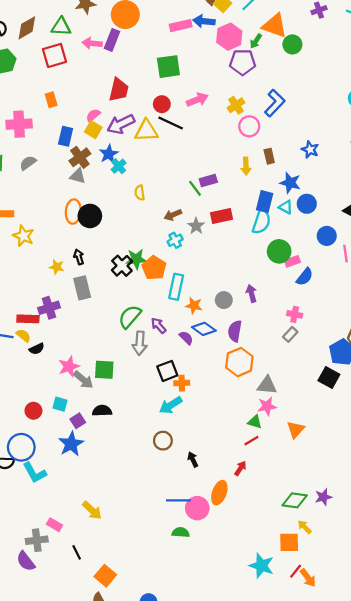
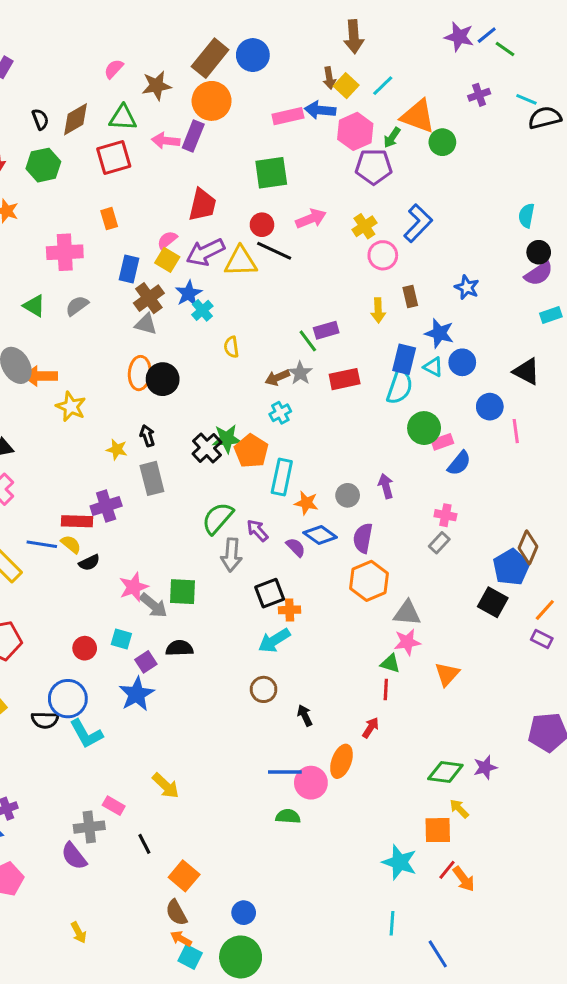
gray star: (196, 226) -> (300, 373), moved
red line: (251, 441) -> (386, 689), turned -56

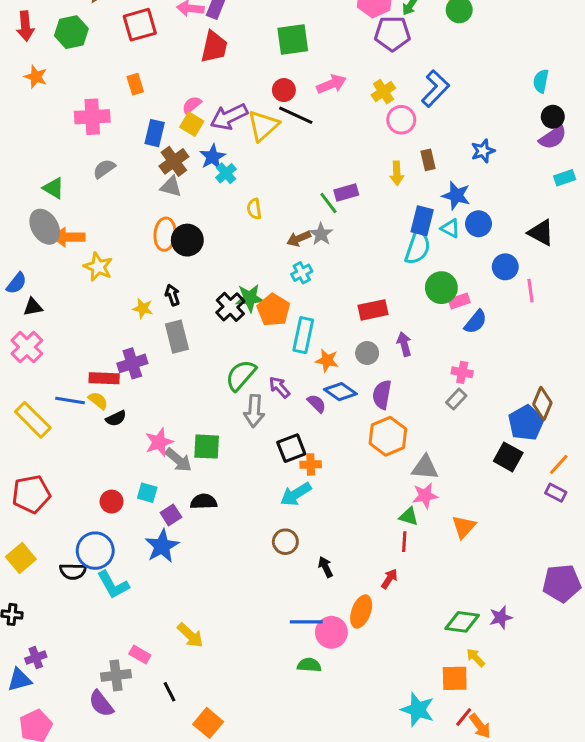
red trapezoid: (202, 205) -> (214, 47), moved
yellow triangle: (241, 261) -> (263, 126), turned -40
blue star: (467, 287) -> (483, 151), turned 30
green triangle: (34, 306) -> (54, 188), moved
red rectangle: (345, 379) -> (373, 310), moved

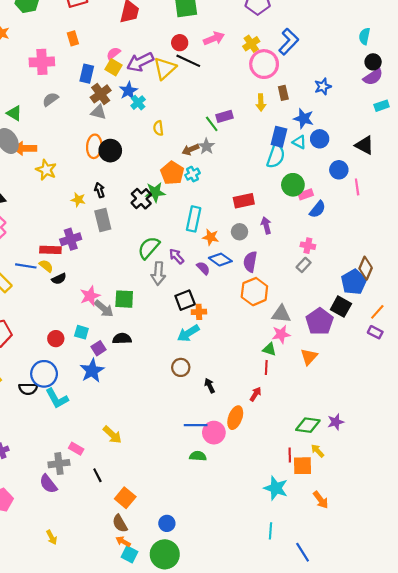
pink circle: (401, 120) -> (264, 64), size x1.4
orange pentagon: (273, 310) -> (172, 173), moved
purple pentagon: (562, 583) -> (320, 321), moved, turned -30
red line: (464, 717) -> (290, 455), moved, turned -40

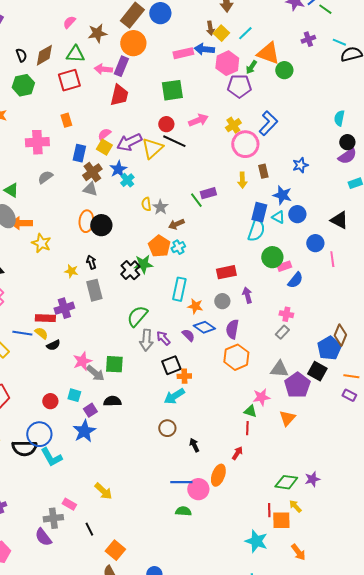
gray star: (206, 146) -> (160, 207), moved
purple arrow: (176, 256) -> (163, 338), moved
orange line: (377, 312) -> (351, 376), turned 56
gray triangle: (281, 314) -> (279, 369), moved
black semicircle: (28, 389) -> (24, 448), size x1.4

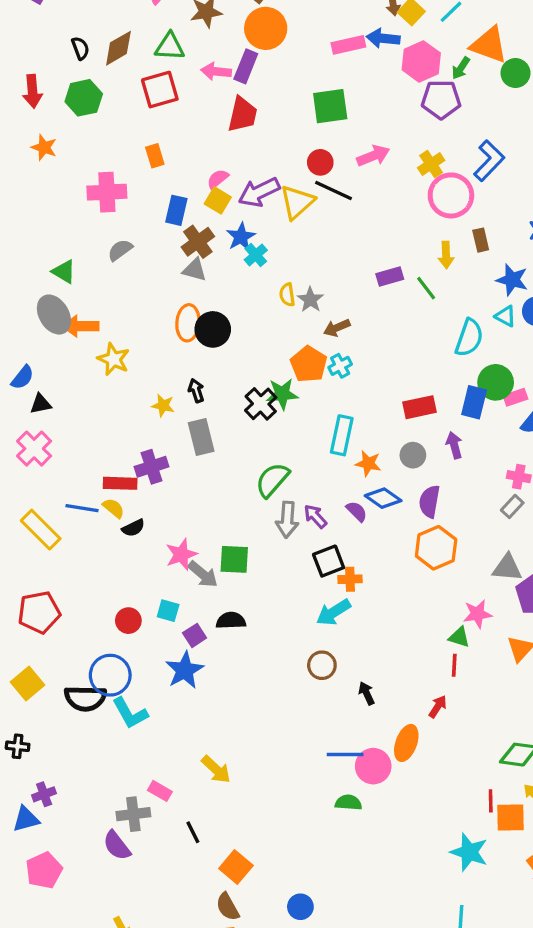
green line: (196, 200) -> (426, 288), moved
blue rectangle: (259, 212) -> (474, 402), moved

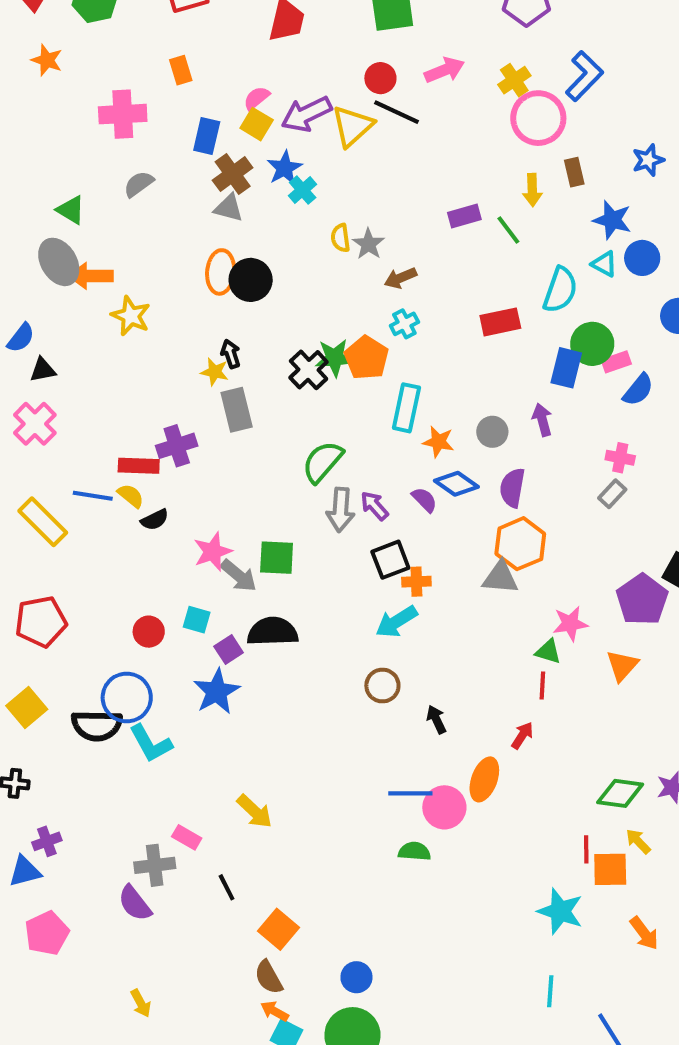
orange pentagon: (309, 364) -> (366, 358), moved
yellow star: (163, 406) -> (215, 372), moved
red rectangle: (420, 407) -> (500, 322), moved
gray triangle: (507, 568) -> (500, 578), moved
black semicircle: (231, 621) -> (273, 632), size x1.4

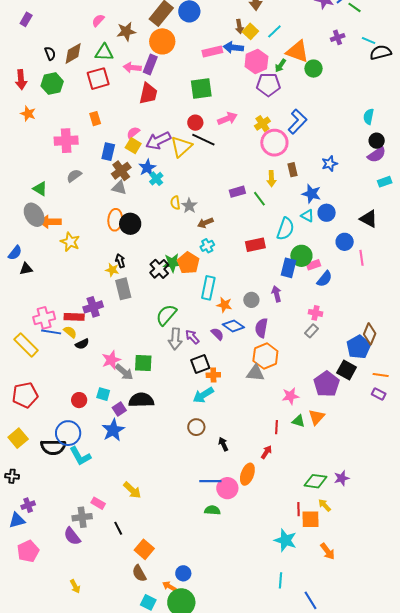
pink cross: (35, 424) -> (44, 318), moved, turned 30
green triangle: (548, 652) -> (298, 421), moved
orange arrow: (275, 1011) -> (169, 586), moved

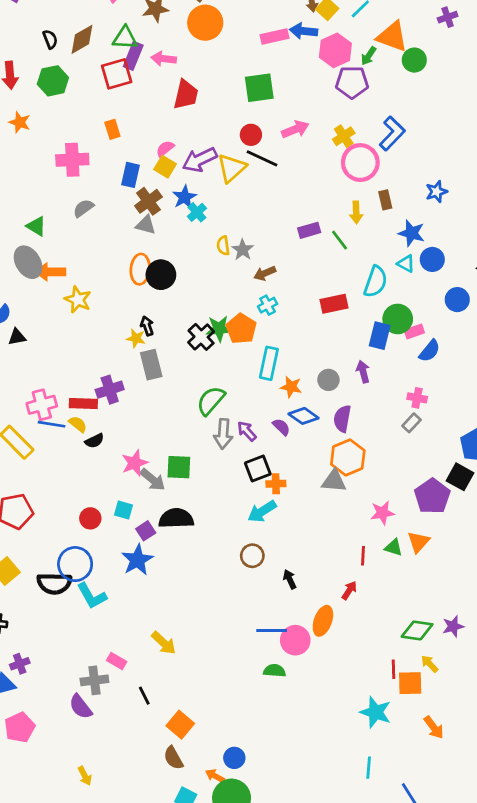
purple rectangle: (150, 65) -> (133, 56), moved

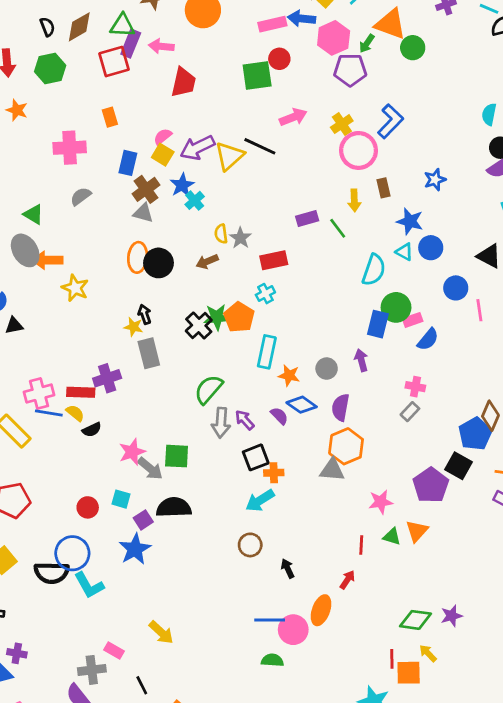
red circle: (251, 135) -> (279, 59), moved
brown arrow: (265, 273) -> (207, 262), moved
red rectangle: (334, 304) -> (274, 260), moved
purple cross: (20, 664) -> (17, 653), turned 30

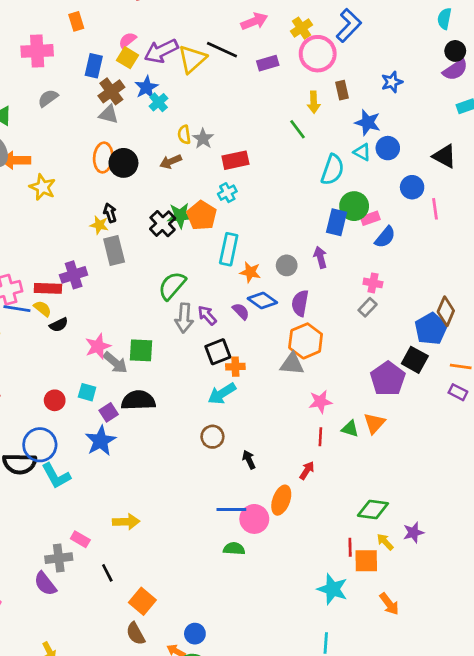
purple rectangle: (307, 219) -> (268, 63), moved
pink star: (381, 502) -> (320, 402), moved
purple star: (452, 616) -> (413, 532), moved
yellow arrow: (161, 632) -> (126, 522), turned -45

